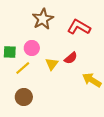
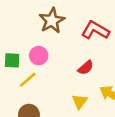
yellow triangle: (52, 64) -> (80, 101), moved

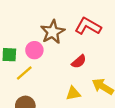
brown star: (52, 21) -> (53, 32), moved
yellow triangle: (80, 101) -> (73, 93), turned 42

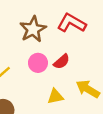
pink circle: (34, 50) -> (38, 63), moved

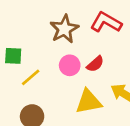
yellow triangle: (55, 96) -> (89, 102), size x1.5

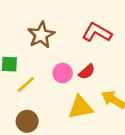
brown star: (64, 29) -> (41, 35), moved

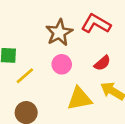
brown star: (41, 35) -> (59, 33), moved
red semicircle: (87, 72) -> (102, 63), moved

